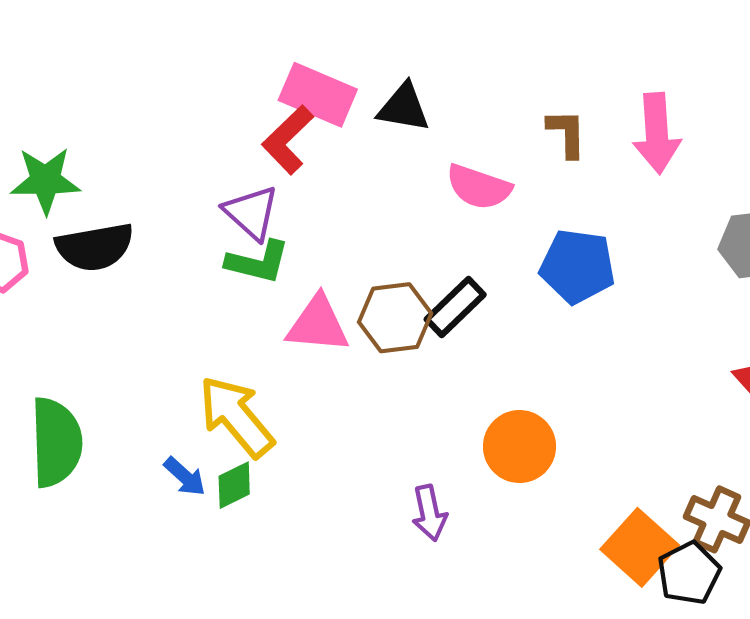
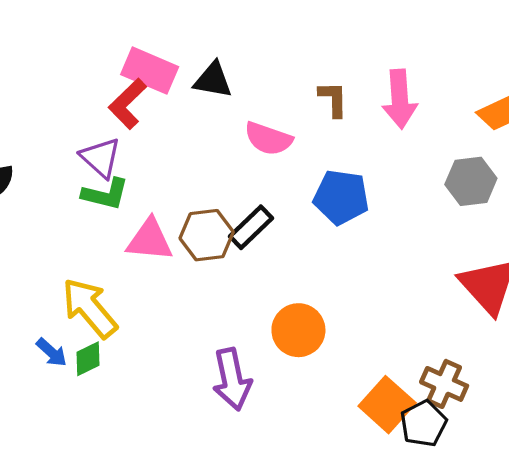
purple arrow: (429, 513) -> (232, 379), size x1.5

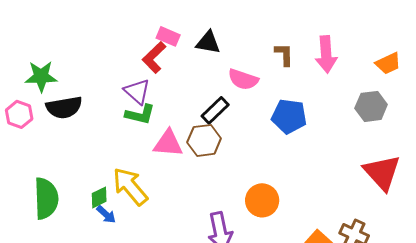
pink rectangle: (150, 71) -> (168, 36), size x0.7
black rectangle: (251, 227) -> (215, 110), moved
green diamond: (88, 359) -> (99, 197), moved

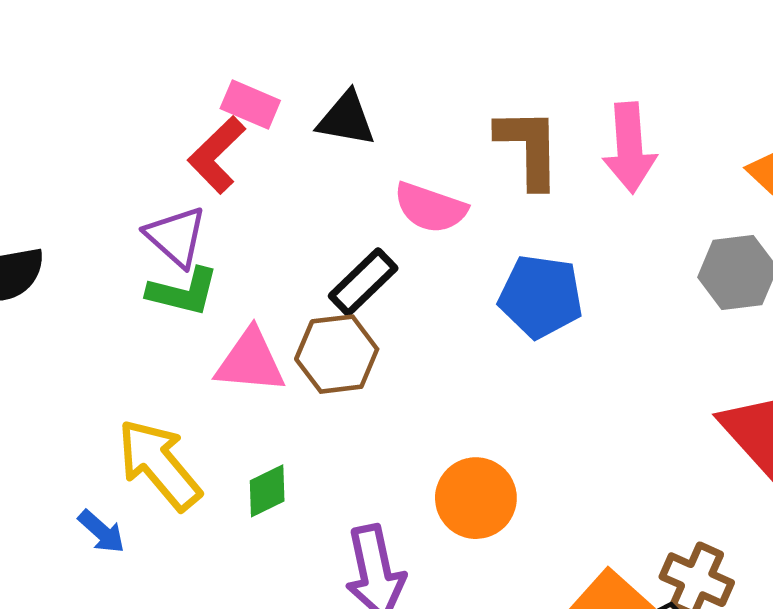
brown L-shape: (284, 54) -> (529, 148), size x1.5
green diamond: (99, 197) -> (267, 491), moved

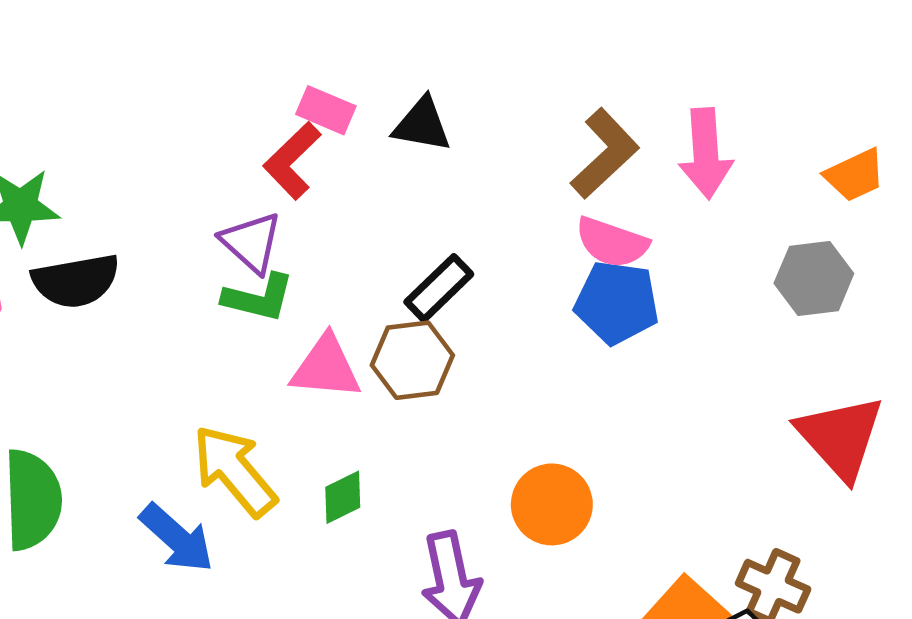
brown L-shape: (529, 148) -> (605, 153), turned 48
pink semicircle: (430, 208) -> (612, 242), moved
blue arrow: (102, 532) -> (177, 538), size x1.6

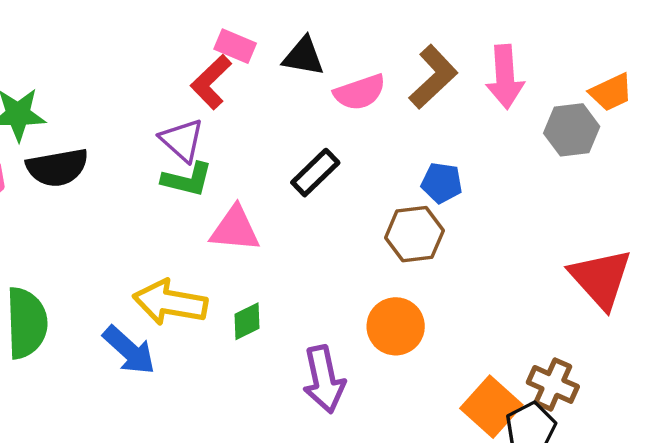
pink semicircle: (612, 242) -> (360, 92), moved, turned -38
gray hexagon: (814, 278) -> (572, 130), moved
blue pentagon: (617, 303) -> (442, 183), size x0.7
brown hexagon: (412, 360) -> (414, 234), moved
yellow arrow: (234, 471) -> (170, 302), turned -40

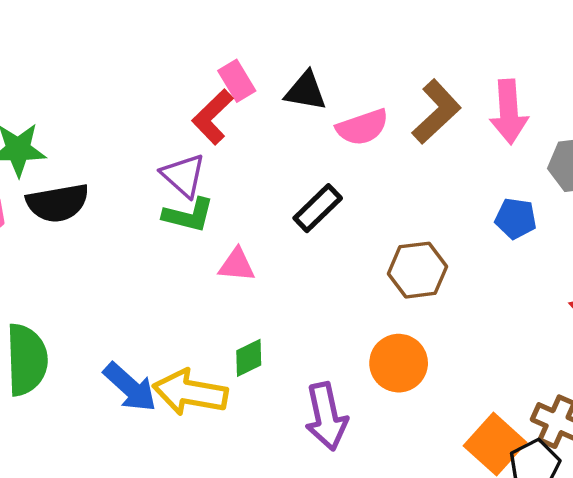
pink rectangle: (235, 46) -> (237, 81), turned 36
blue pentagon: (442, 183) -> (516, 218), moved
pink triangle: (235, 229) -> (237, 265), size x0.7
yellow arrow: (170, 302) -> (190, 392), moved

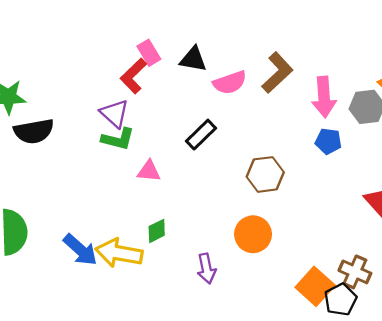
pink arrow: (509, 112) -> (324, 97), moved
purple arrow: (326, 416) -> (207, 269), size x0.7

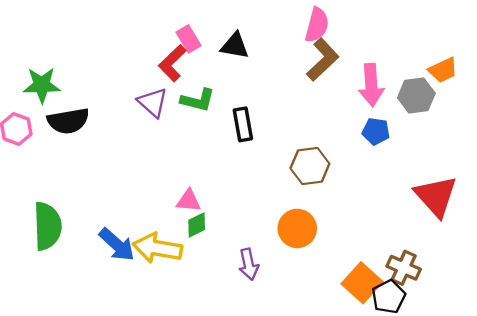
pink semicircle: (230, 83) -> (317, 25), moved, turned -56
black rectangle: (201, 135) -> (243, 124), turned -56
green L-shape: (118, 139) -> (198, 100), moved
pink triangle: (149, 171) -> (189, 201), moved

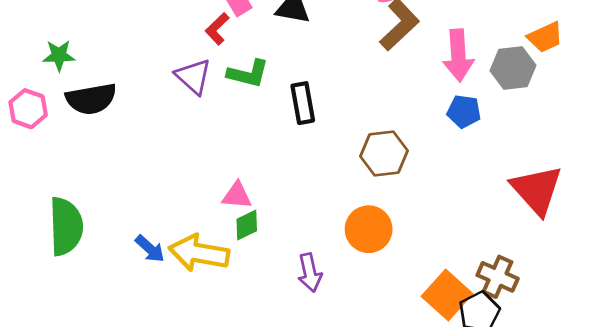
red L-shape: (172, 63) -> (217, 29), size x0.7
green star: (42, 85) -> (59, 55), size x0.7
blue arrow: (117, 245) -> (150, 249), size x0.7

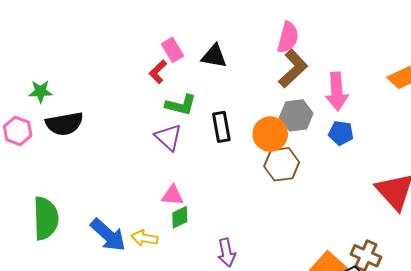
gray hexagon: (513, 68) -> (296, 115), moved
purple triangle: (193, 76) -> (168, 137), moved
orange circle: (369, 229) -> (270, 134), moved
blue arrow: (150, 249) -> (108, 235), size x1.6
yellow arrow: (199, 253) -> (144, 238), size x0.6

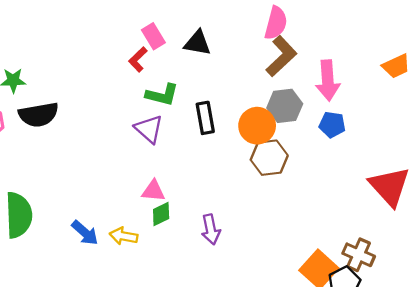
blue arrow: (108, 235) -> (85, 233), size x0.7
purple arrow: (227, 253) -> (211, 229), moved

